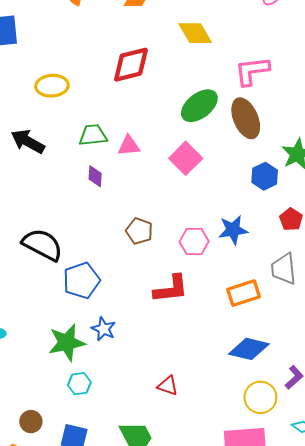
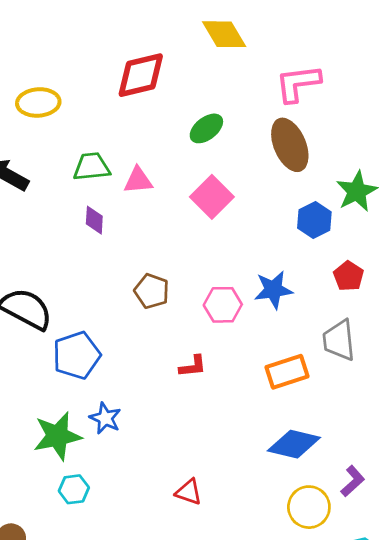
green ellipse: (199, 106) -> (206, 128), moved, size x0.7
red L-shape: (171, 289) -> (193, 366), size x0.6

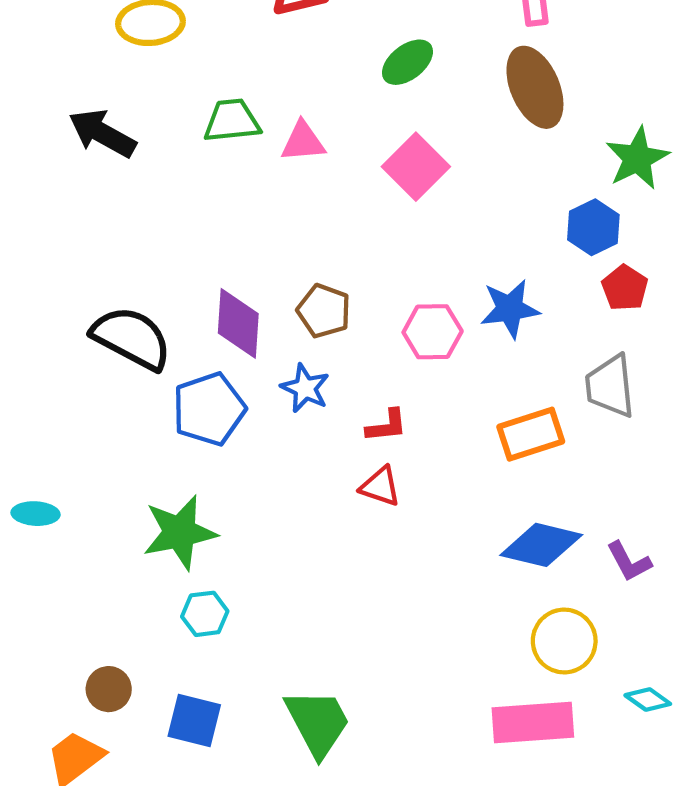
purple diamond: (94, 220) -> (238, 323), moved, size x1.6
blue hexagon: (314, 220) -> (593, 227), moved
blue star: (105, 418) -> (305, 388), moved
purple L-shape: (353, 481) -> (629, 562), moved, turned 104
red triangle: (189, 492) -> (380, 486), moved

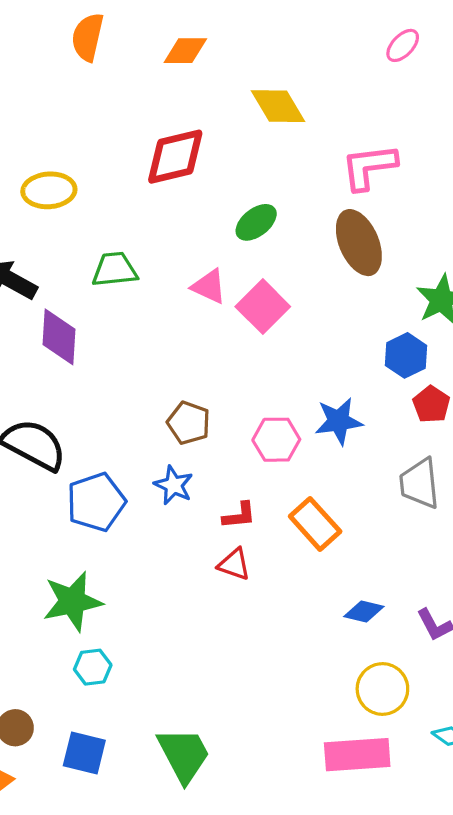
pink triangle: (303, 142) -> (209, 286), moved, turned 30
purple diamond: (238, 323) -> (59, 337), moved
orange rectangle: (531, 434) -> (315, 524), moved, turned 66
blue diamond: (541, 545) -> (364, 612), size x0.6

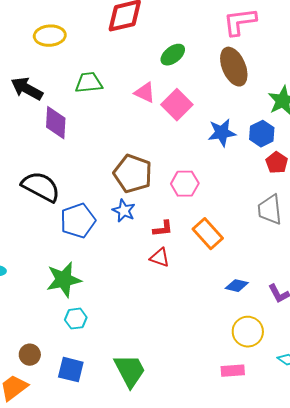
blue star: (339, 421) -> (222, 133), moved
brown pentagon: (189, 423) -> (133, 174), size x1.5
pink rectangle: (357, 755) -> (233, 371), size x0.6

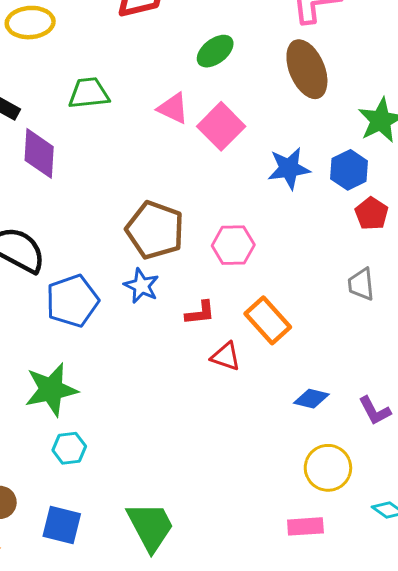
gray trapezoid: (270, 210) -> (361, 284), size x0.7
red triangle: (160, 258) -> (226, 356), moved

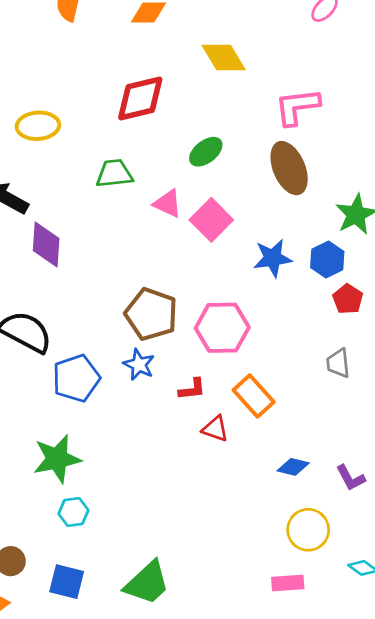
green trapezoid: (89, 93) -> (114, 174), moved
pink hexagon: (233, 245) -> (222, 328), size x1.4
green trapezoid: (150, 526) -> (147, 583), turned 75

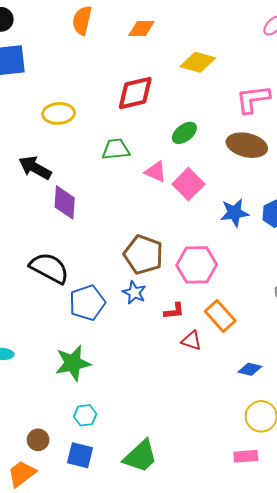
yellow diamond: (224, 58) -> (198, 62), turned -44
brown ellipse: (289, 168) -> (247, 145), turned -54
cyan hexagon: (73, 512) -> (85, 415), moved

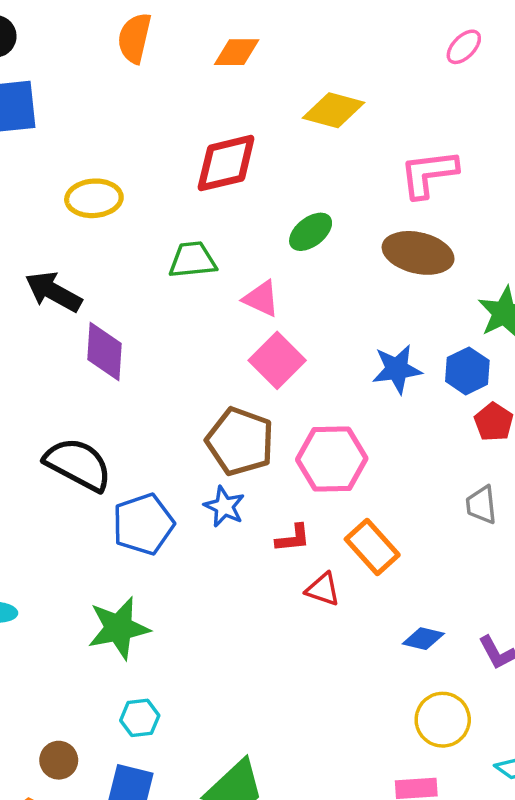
pink square: (188, 184) -> (277, 360), moved

